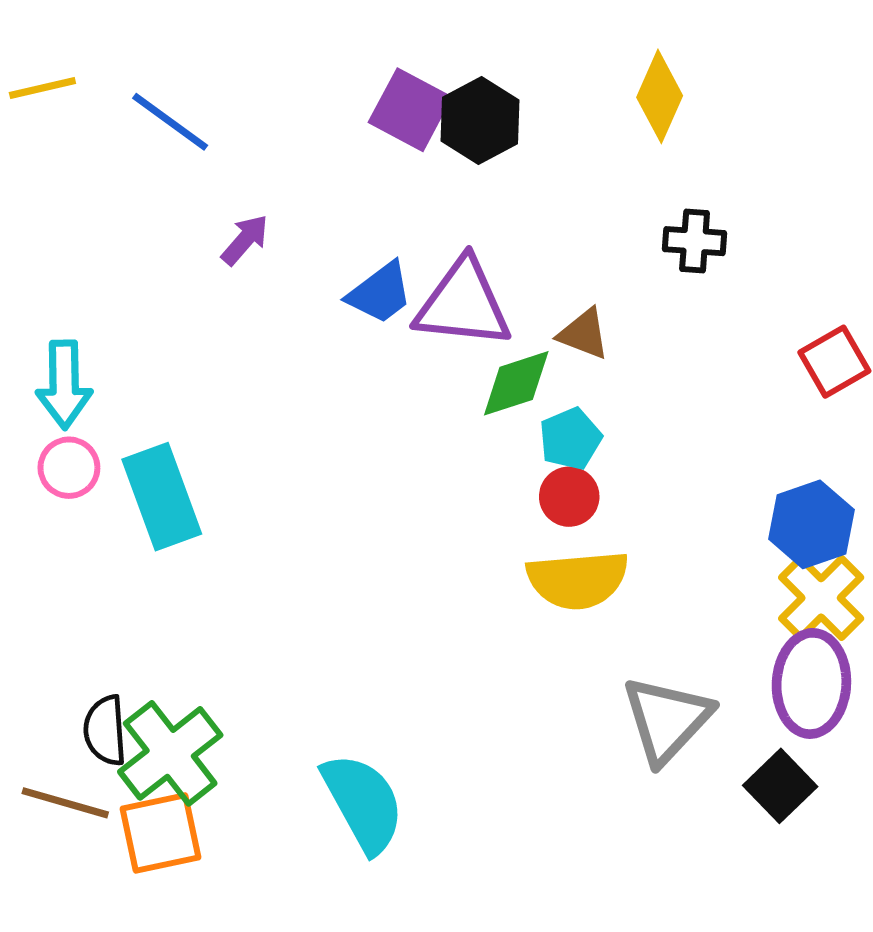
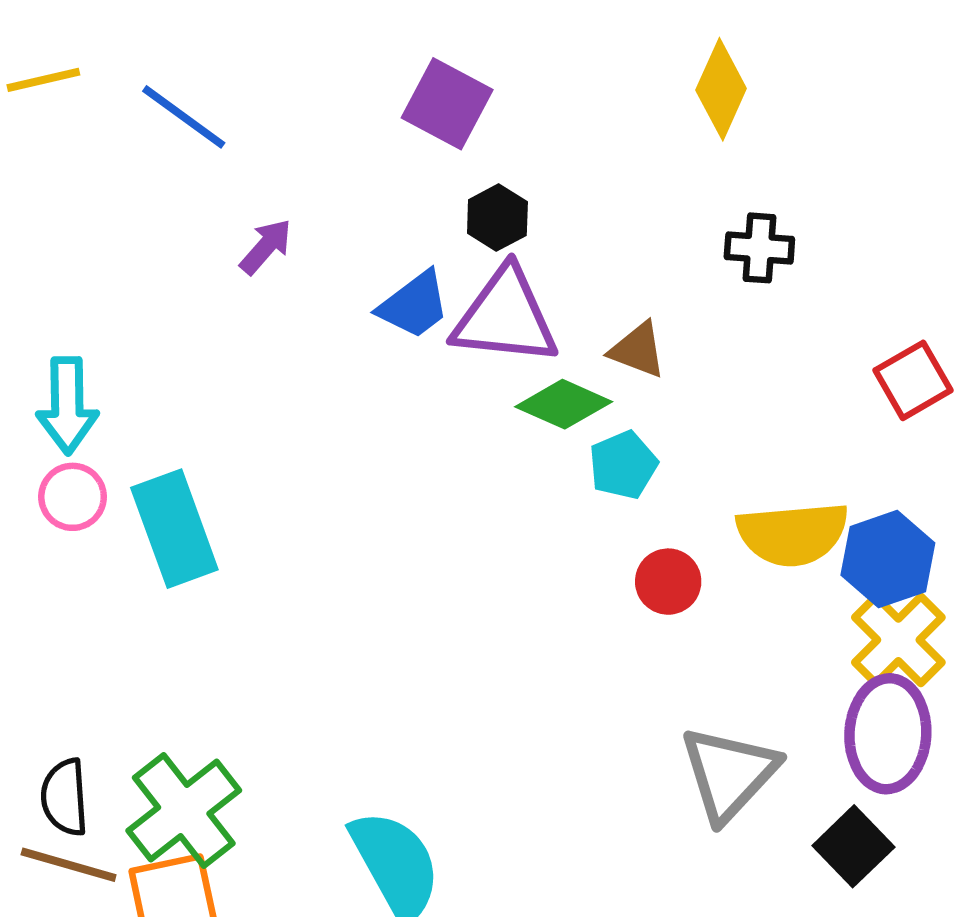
black hexagon: (480, 121) -> (497, 218), moved, size x0.7
green diamond: (516, 383) -> (564, 404), turned 42
red circle: (569, 497) -> (668, 582), moved
yellow semicircle: (578, 580) -> (793, 534), moved
black semicircle: (105, 730) -> (65, 797), moved

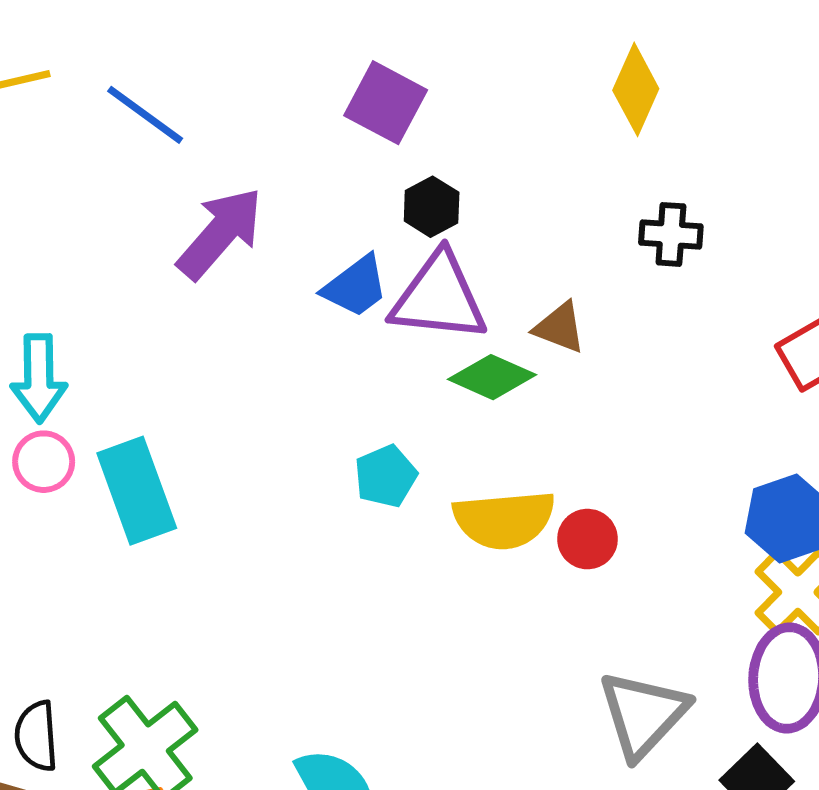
purple arrow: (266, 247) -> (220, 233), size x1.8
cyan pentagon: (623, 465) -> (386, 476), moved
yellow semicircle: (793, 534) -> (504, 520), moved

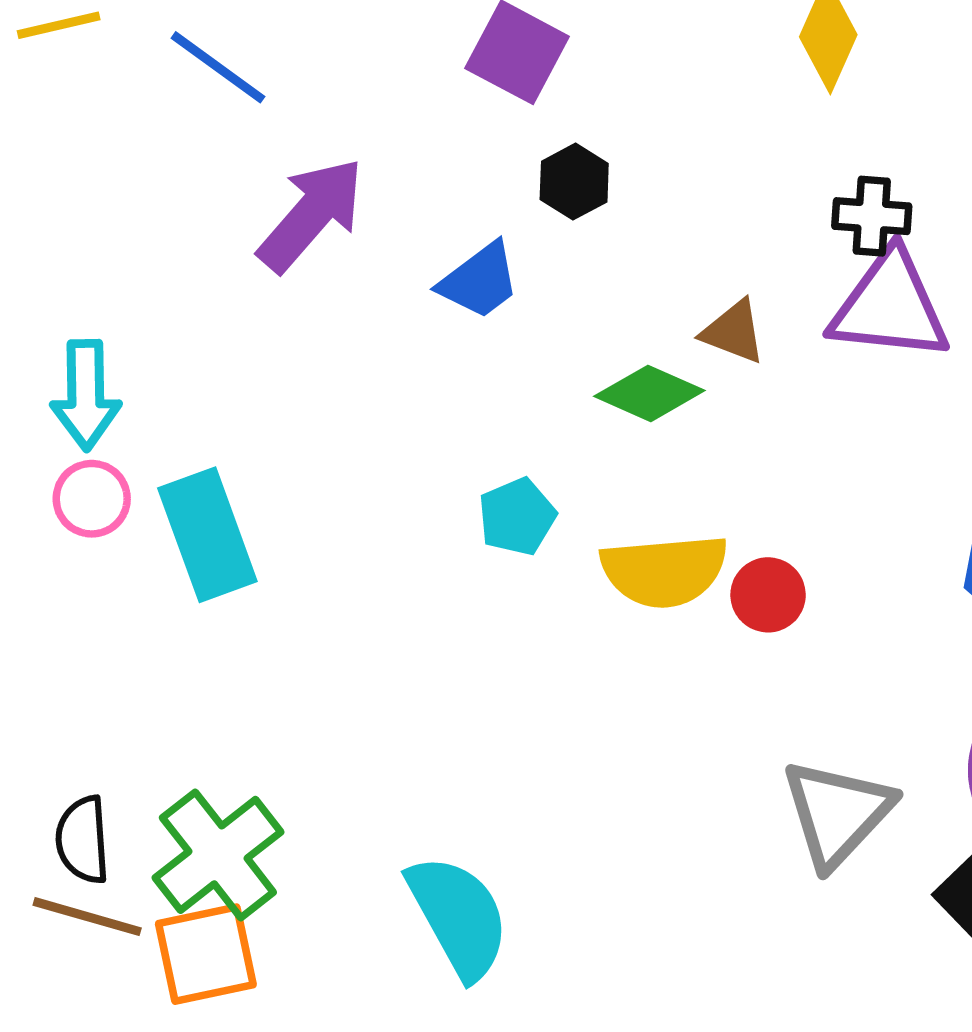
purple triangle: (439, 297) -> (890, 306), moved

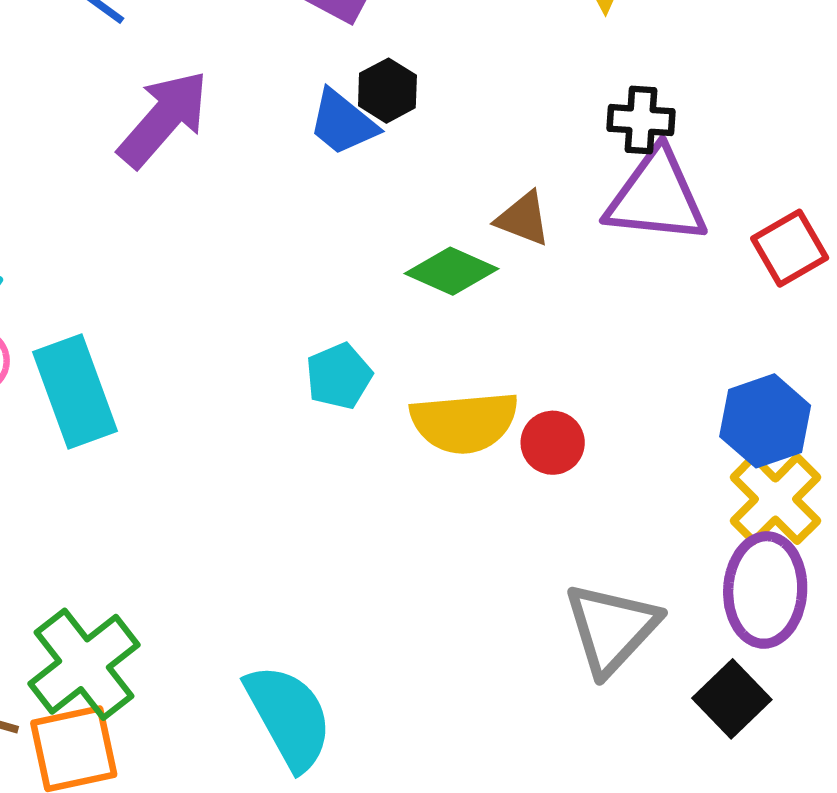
blue trapezoid: (479, 281) -> (343, 123), moved, turned 76

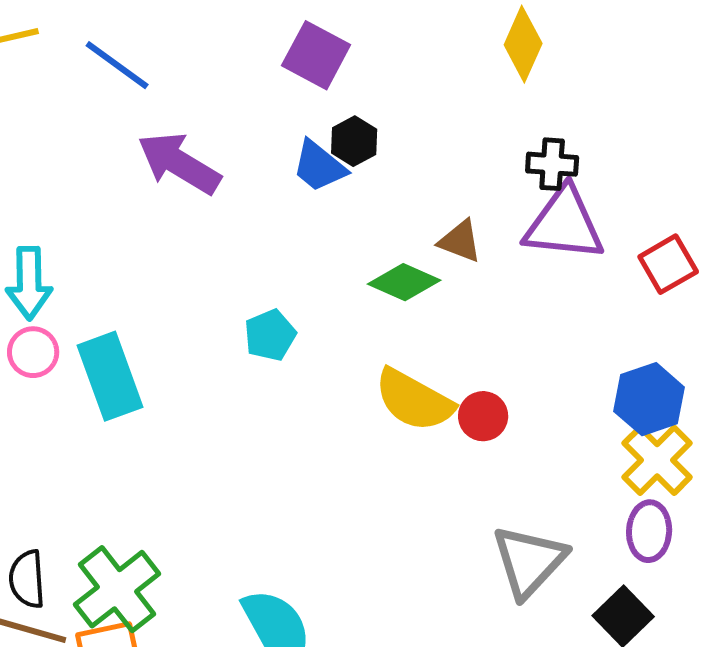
purple arrow: (163, 119) -> (179, 163), turned -100
cyan pentagon: (339, 376) -> (270, 335), moved
yellow semicircle: (464, 422) -> (414, 400), turned 34
purple ellipse: (765, 590) -> (649, 531), size x0.7

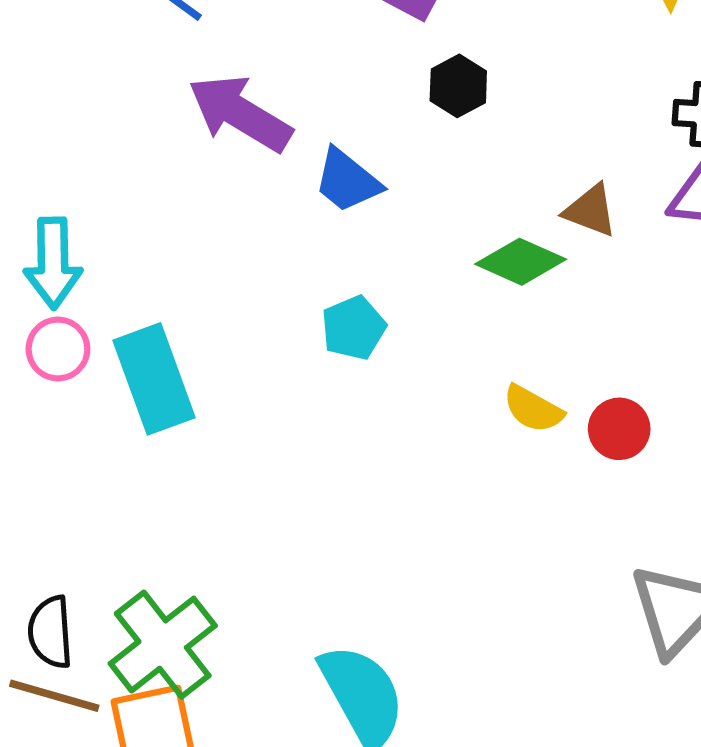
blue trapezoid: (319, 166) -> (347, 181), moved
yellow semicircle: (414, 400) -> (533, 409), size x0.6

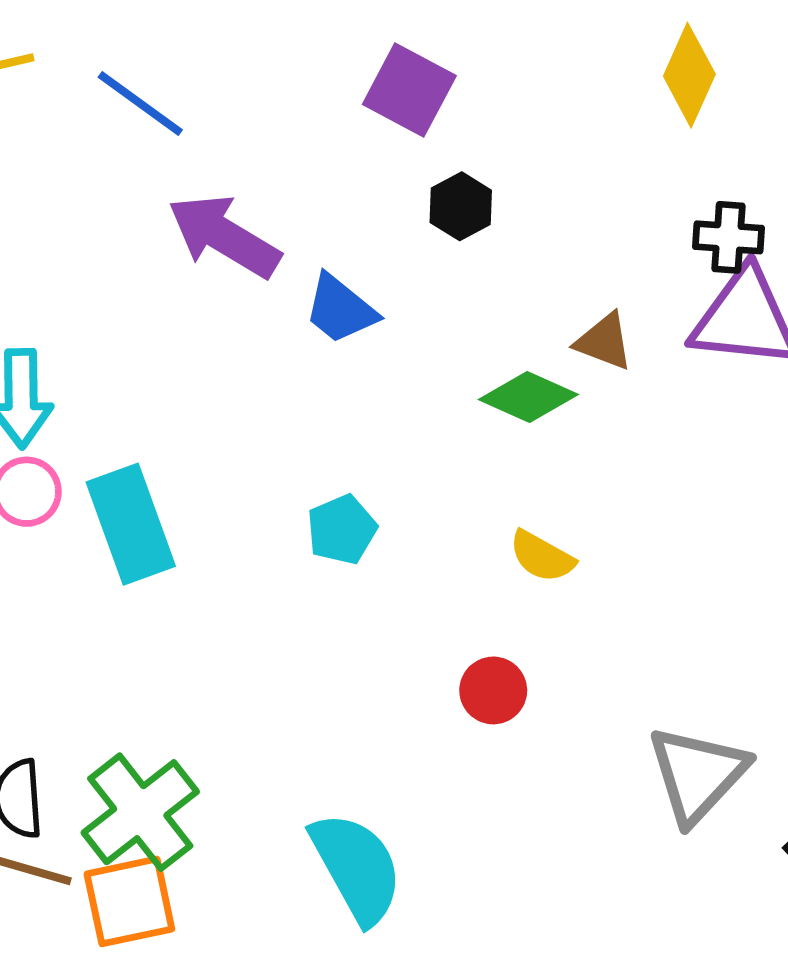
cyan pentagon: (354, 328) -> (342, 530), moved
red circle: (619, 429) -> (493, 690), moved

